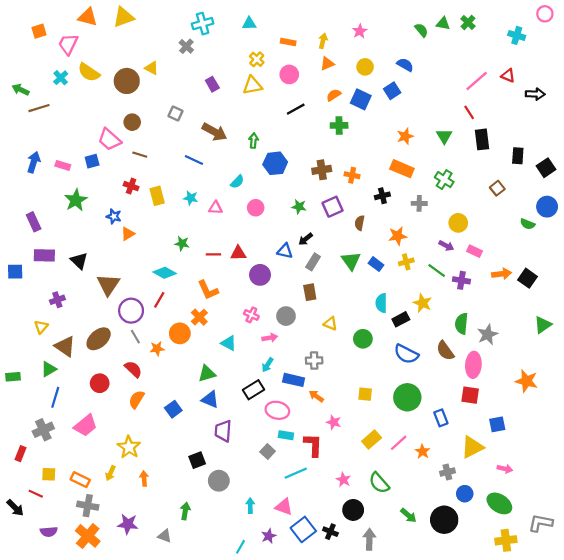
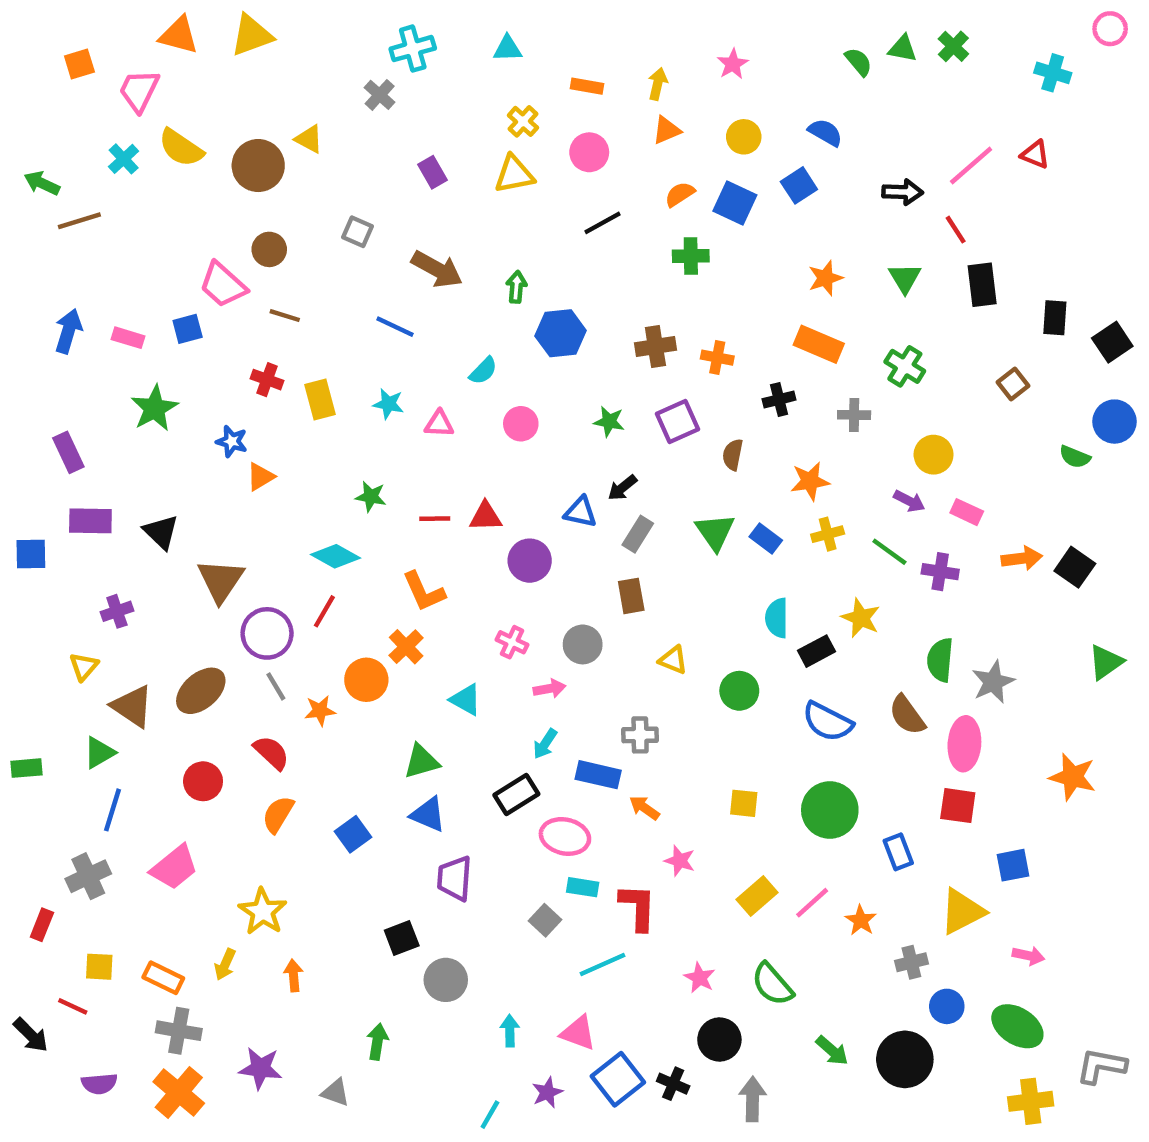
black arrow: (535, 94) -> (903, 192), moved

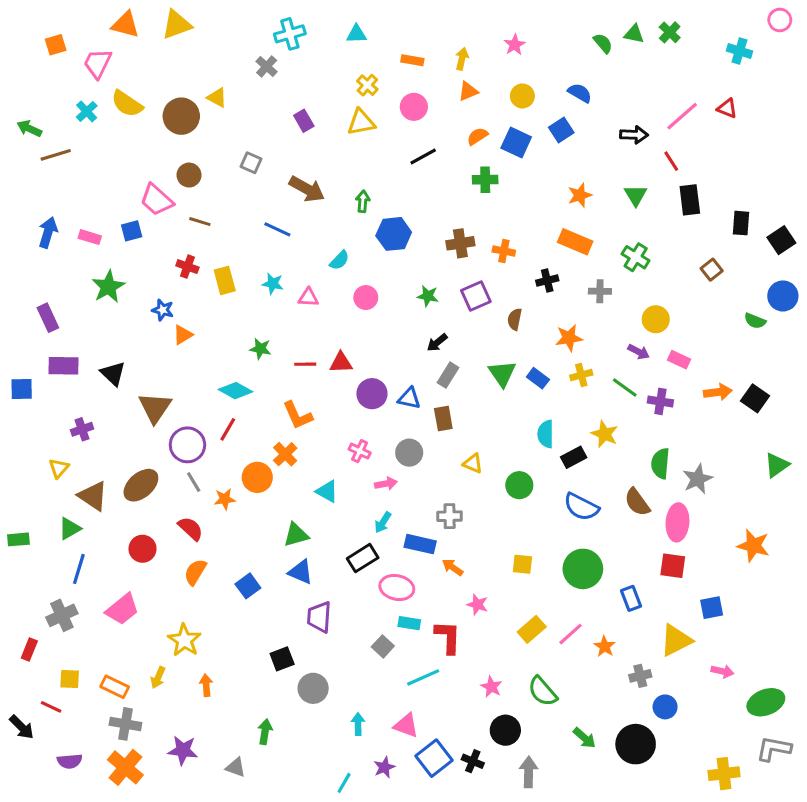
blue triangle: (580, 512) -> (409, 398), moved
green ellipse: (1017, 1026) -> (766, 702), moved, turned -54

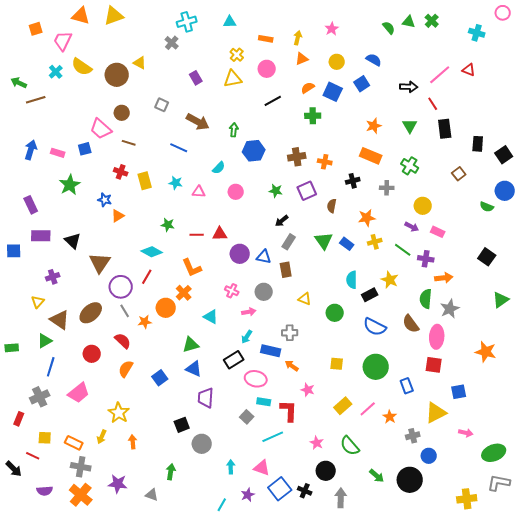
orange arrow: (718, 392) -> (444, 278), moved

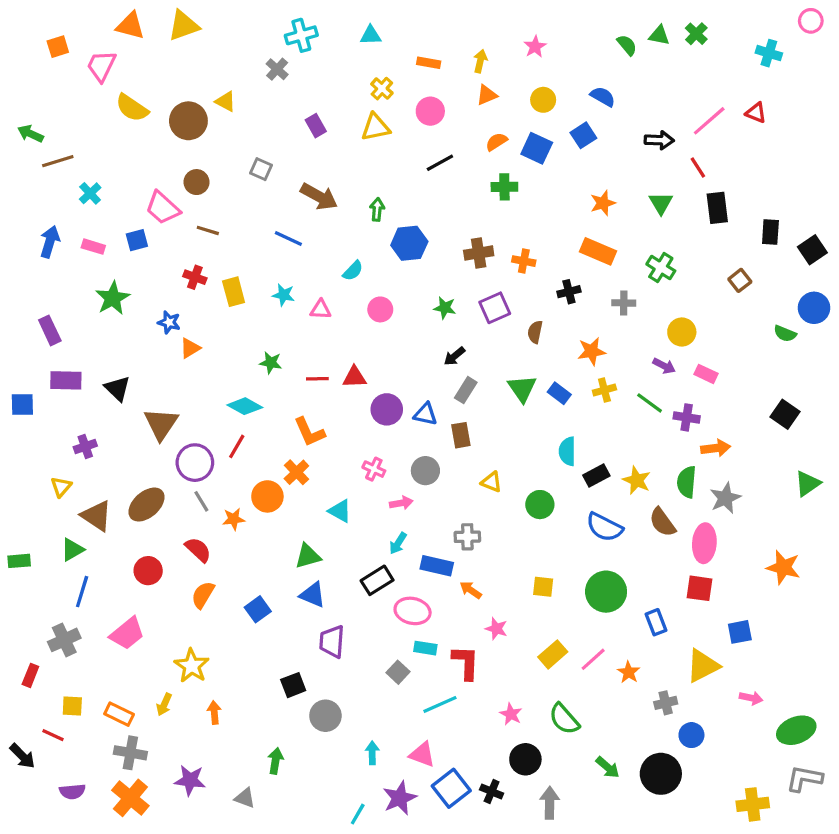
cyan cross: (56, 72) -> (90, 193), moved
yellow star: (390, 280) -> (637, 480), moved
purple star: (248, 495) -> (400, 798), size x1.5

